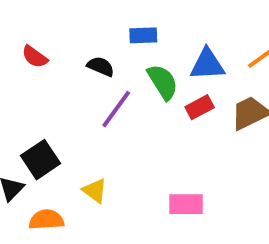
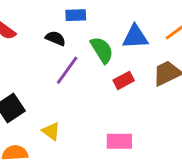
blue rectangle: (143, 35) -> (76, 15), moved
red rectangle: (200, 107) -> (124, 80), moved

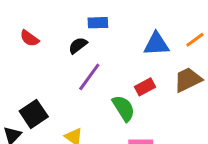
black semicircle: (55, 38) -> (78, 45), turned -60
green semicircle: (102, 50) -> (124, 108), moved

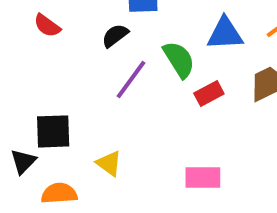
green semicircle: (124, 108) -> (179, 60), moved
black square: (34, 114) -> (53, 131), turned 32

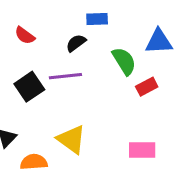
purple line: (131, 80) -> (65, 76), moved, turned 48
black square: (53, 131) -> (29, 87), moved, turned -32
yellow triangle: (109, 163) -> (71, 139), size x1.5

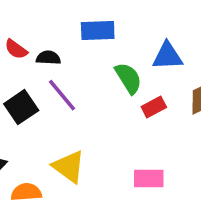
blue rectangle: (97, 19) -> (98, 31), size x1.4
black semicircle: (76, 43) -> (48, 58), moved, turned 40
purple line: (65, 76) -> (62, 95), turned 56

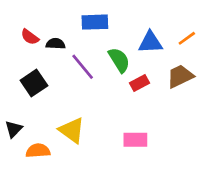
purple line: (62, 95) -> (83, 67), moved

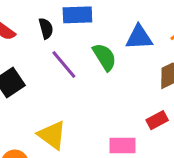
black semicircle: (56, 44) -> (46, 28), moved, turned 72
red rectangle: (139, 83) -> (157, 120), moved

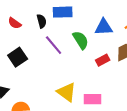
red rectangle: (157, 120) -> (103, 60), moved
yellow triangle: (52, 135) -> (67, 92), moved

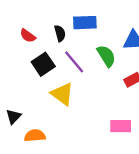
black square: (18, 57) -> (43, 64), moved
yellow triangle: (67, 92) -> (62, 94), moved

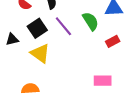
yellow triangle: (62, 94) -> (40, 53), moved
black triangle: (13, 117) -> (12, 39), moved, turned 32

